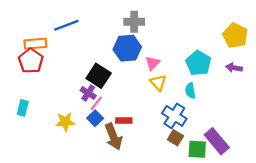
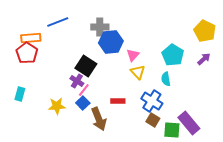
gray cross: (134, 22) -> (100, 27), moved
purple arrow: (234, 68) -> (204, 59), turned 128
red rectangle: (124, 121) -> (118, 101), moved

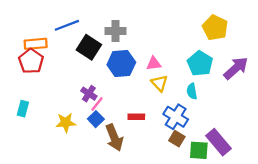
yellow pentagon: (205, 31) -> (215, 28), moved
blue hexagon: (111, 42) -> (121, 63), moved
pink triangle: (133, 55) -> (154, 63), turned 40
purple arrow: (204, 59) -> (236, 68), size x1.6
black square: (86, 66) -> (89, 47), moved

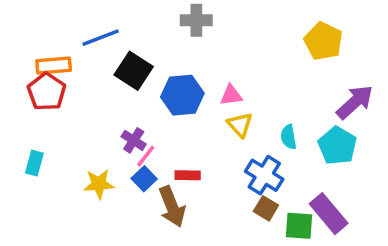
gray cross: (115, 31) -> (196, 20), moved
cyan pentagon: (200, 63) -> (337, 146), moved
red rectangle: (136, 117) -> (188, 175), moved

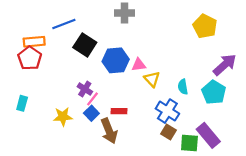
pink triangle: (231, 95) -> (139, 65), moved

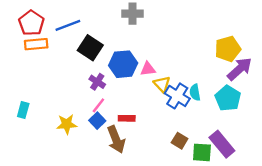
yellow pentagon: (205, 26) -> (228, 49), moved, turned 30
red pentagon: (30, 58) -> (31, 23), moved
purple cross: (85, 89) -> (97, 82), moved
blue cross: (167, 111) -> (177, 96), moved

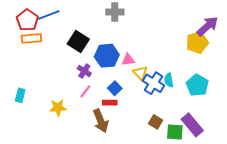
blue line: (68, 25) -> (49, 15), moved
purple arrow: (240, 69) -> (207, 26), moved
blue square: (97, 121) -> (115, 88), moved

